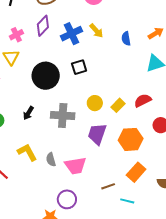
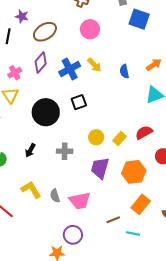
gray cross: (63, 116) -> (65, 151), size x0.7

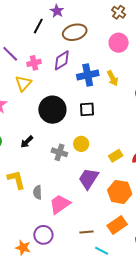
yellow circle: (96, 137) -> (81, 144), moved
pink trapezoid: (80, 201) -> (60, 204), turned 140

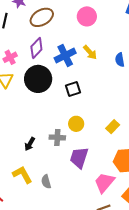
black circle: (52, 110) -> (38, 79), moved
black arrow: (27, 142) -> (30, 144), moved
purple trapezoid: (88, 179) -> (79, 158), moved
pink trapezoid: (60, 204) -> (104, 183), moved

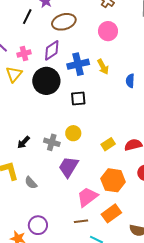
gray semicircle: (46, 182) -> (31, 183), turned -40

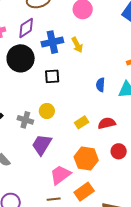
blue semicircle: (130, 81) -> (100, 85), moved

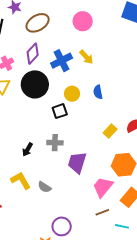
black square: (52, 76) -> (60, 111), moved
blue semicircle: (100, 85) -> (98, 92), moved
yellow circle: (47, 111) -> (72, 94), moved

